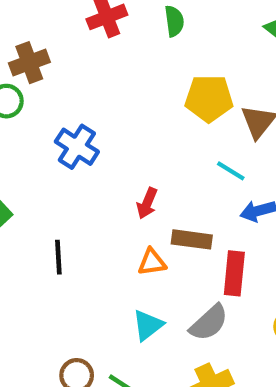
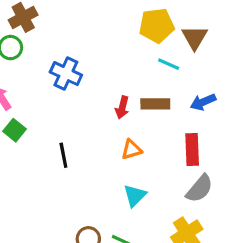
cyan line: (231, 171) -> (169, 64), moved
brown rectangle: (192, 239) -> (155, 104), moved
gray semicircle: (209, 323) -> (200, 189), moved

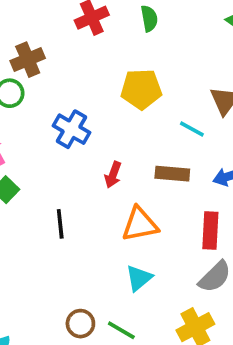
yellow pentagon: (157, 26) -> (141, 89), moved
red arrow: (122, 107) -> (113, 175), moved
orange triangle: (132, 150) -> (140, 224), size x1.5

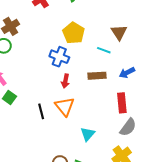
yellow pentagon: (141, 89) -> (74, 33), turned -30
blue cross: (71, 129) -> (59, 57), moved
orange triangle: (140, 224) -> (65, 106), moved, turned -50

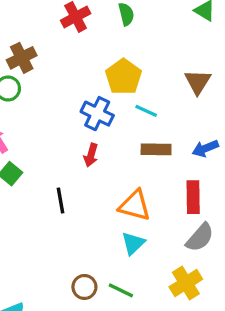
cyan line: (104, 50) -> (146, 111), moved
red arrow: (65, 81) -> (91, 155), moved
orange triangle: (65, 106) -> (135, 205), moved, turned -40

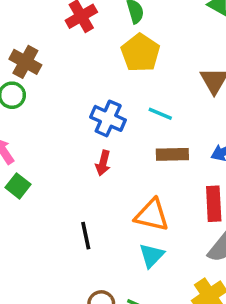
brown cross: (22, 58) -> (25, 62), turned -32
yellow pentagon: (123, 77) -> (140, 53), moved
black line: (60, 200) -> (86, 236), moved

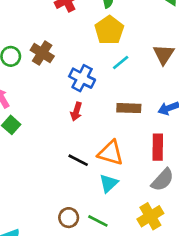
brown cross: (25, 62) -> (42, 53), moved
cyan line: (160, 114) -> (121, 62), moved, turned -66
black line: (86, 236) -> (78, 160), moved, turned -54

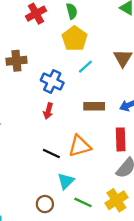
brown cross: (42, 53) -> (16, 61), turned -36
orange triangle: (111, 153) -> (80, 146), turned -30
cyan triangle: (109, 183) -> (66, 181), moved
green line: (98, 221) -> (83, 202), moved

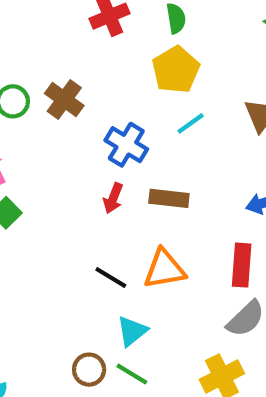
brown cross: (16, 61) -> (64, 99), turned 36
brown rectangle: (94, 106) -> (169, 198), moved
green line: (83, 202) -> (132, 374), moved

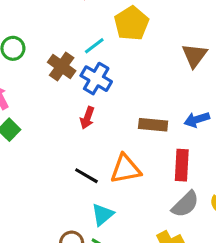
brown cross: (64, 99) -> (62, 66), moved
cyan line: (191, 123) -> (94, 46), moved
brown rectangle: (169, 198) -> (153, 125), moved

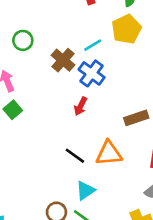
brown rectangle: (153, 125) -> (136, 118), turned -30

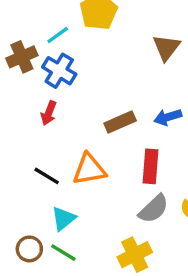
brown cross: (63, 60) -> (22, 57), turned 30

